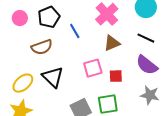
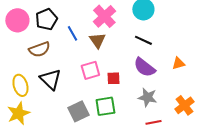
pink circle: (20, 18) -> (17, 20), size x1.5
brown triangle: (112, 43) -> (97, 40), moved, turned -42
yellow ellipse: (23, 83) -> (20, 85), turned -65

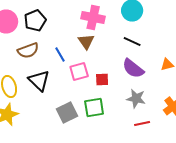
pink cross: (104, 16) -> (93, 18), turned -35
blue line: (72, 33) -> (60, 54), moved

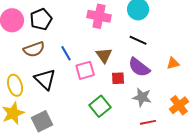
brown triangle: (86, 42) -> (104, 55), moved
red square: (102, 80) -> (118, 78), moved
green square: (94, 108) -> (100, 106), turned -30
gray square: (67, 112) -> (42, 121), moved

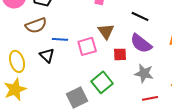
blue line: (66, 53) -> (60, 39), moved, turned -56
black triangle: (45, 79) -> (47, 55), size x0.7
gray square: (42, 121) -> (77, 97), moved

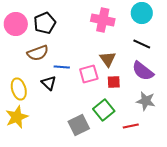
red square: (120, 54) -> (114, 82), moved
red line: (150, 98) -> (131, 126), moved

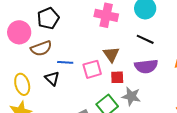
pink circle: (16, 24) -> (19, 32), moved
purple semicircle: (143, 71) -> (146, 66), turned -45
gray star: (146, 101) -> (131, 96), moved

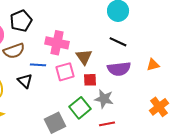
pink cross: (106, 15) -> (57, 43), moved

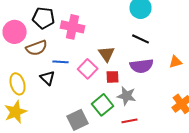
black pentagon: (21, 21) -> (44, 18), turned 30
pink cross: (57, 43) -> (73, 27), moved
pink square: (65, 72) -> (88, 69), turned -30

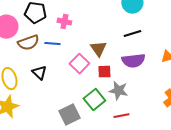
pink cross: (73, 27) -> (64, 22), size x0.6
black line: (141, 39) -> (132, 34), turned -42
blue line: (61, 62) -> (52, 44), moved

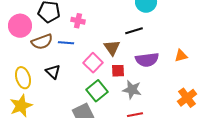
black line: (132, 34) -> (134, 31), moved
green square: (94, 100) -> (97, 91), moved

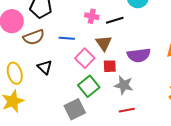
pink cross: (78, 21) -> (92, 16), moved
black line: (134, 31) -> (115, 20), moved
blue line: (66, 43) -> (67, 38), moved

